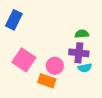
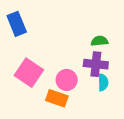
blue rectangle: (14, 20) -> (17, 24), turned -48
cyan semicircle: (85, 68) -> (103, 82), turned -80

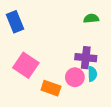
green semicircle: (99, 41) -> (91, 18), moved
pink circle: (67, 80) -> (75, 77), moved

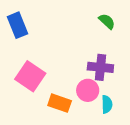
green semicircle: (91, 18) -> (107, 21), turned 48
cyan semicircle: (92, 74) -> (107, 104), moved

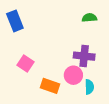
green semicircle: (107, 21) -> (89, 18), turned -48
pink square: (30, 76) -> (26, 63), size x0.7

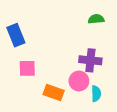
blue rectangle: (15, 21) -> (16, 35), moved
pink square: (26, 63) -> (27, 68), turned -35

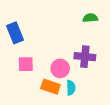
pink circle: (79, 81) -> (60, 68), moved
cyan semicircle: (96, 94) -> (71, 88), moved

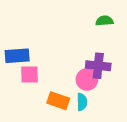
blue rectangle: (15, 33) -> (17, 56), moved, turned -72
pink circle: (60, 68) -> (87, 79), moved

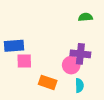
cyan semicircle: (82, 102) -> (79, 85), moved

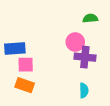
pink circle: (71, 65) -> (75, 42), moved
orange rectangle: (48, 82) -> (25, 85), moved

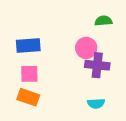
blue rectangle: (15, 48) -> (28, 45), moved
cyan semicircle: (84, 90) -> (96, 103), turned 88

